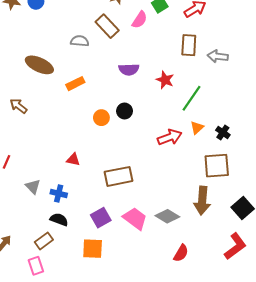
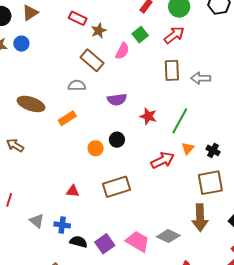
gray semicircle: (80, 41) -> (77, 85), moved
red star: (165, 80) -> (148, 116), moved
brown rectangle: (119, 176) -> (116, 187), moved
black semicircle: (59, 220) -> (78, 242), moved

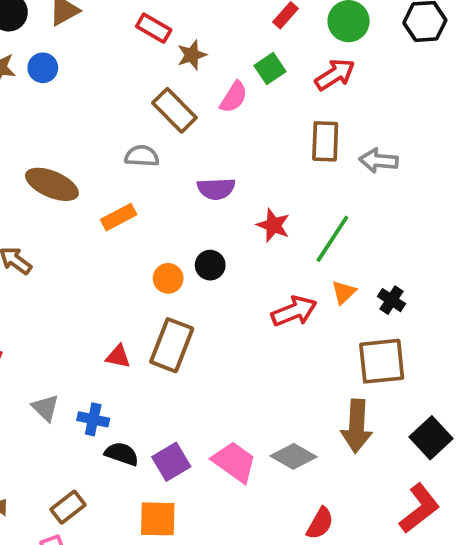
brown rectangle: (116, 187) -> (172, 345), moved, turned -56

